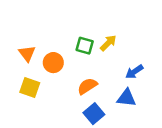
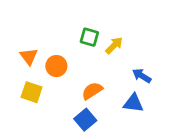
green square: (85, 46) -> (89, 37), moved
blue arrow: (134, 72) -> (142, 76), turned 66
blue square: (94, 114) -> (85, 120), moved

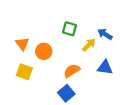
yellow arrow: (114, 45) -> (89, 45), moved
blue arrow: (142, 76) -> (105, 34), moved
blue triangle: (133, 103) -> (105, 67), moved

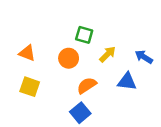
blue arrow: (105, 34) -> (144, 57), moved
orange triangle: (22, 44) -> (27, 53), turned -32
orange circle: (44, 51) -> (69, 58), moved

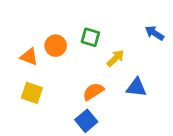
blue arrow: (144, 57) -> (154, 33), moved
orange circle: (69, 58) -> (56, 46), moved

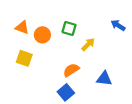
orange triangle: (29, 57) -> (22, 27), moved
blue triangle: (136, 87) -> (104, 79), moved
yellow square: (32, 93) -> (24, 58), moved

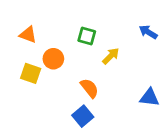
orange circle: (42, 35) -> (53, 59), moved
orange semicircle: (71, 70) -> (89, 88), turned 84
blue triangle: (104, 79) -> (149, 97), moved

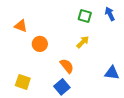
blue arrow: (148, 32) -> (110, 14), moved, turned 32
green square: (87, 36) -> (85, 16), moved
yellow square: (31, 73) -> (23, 82), moved

